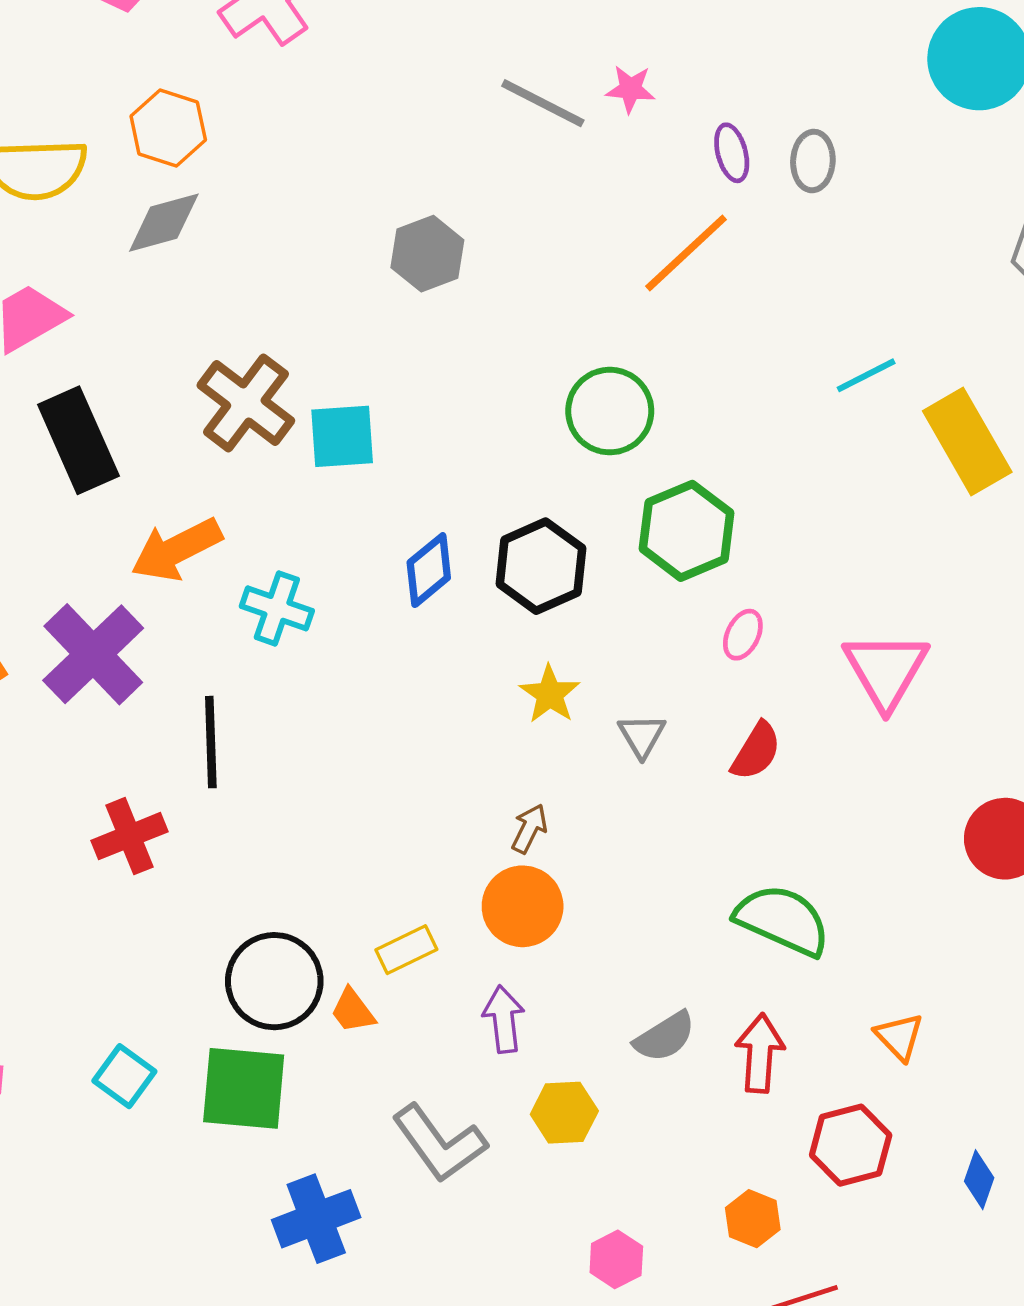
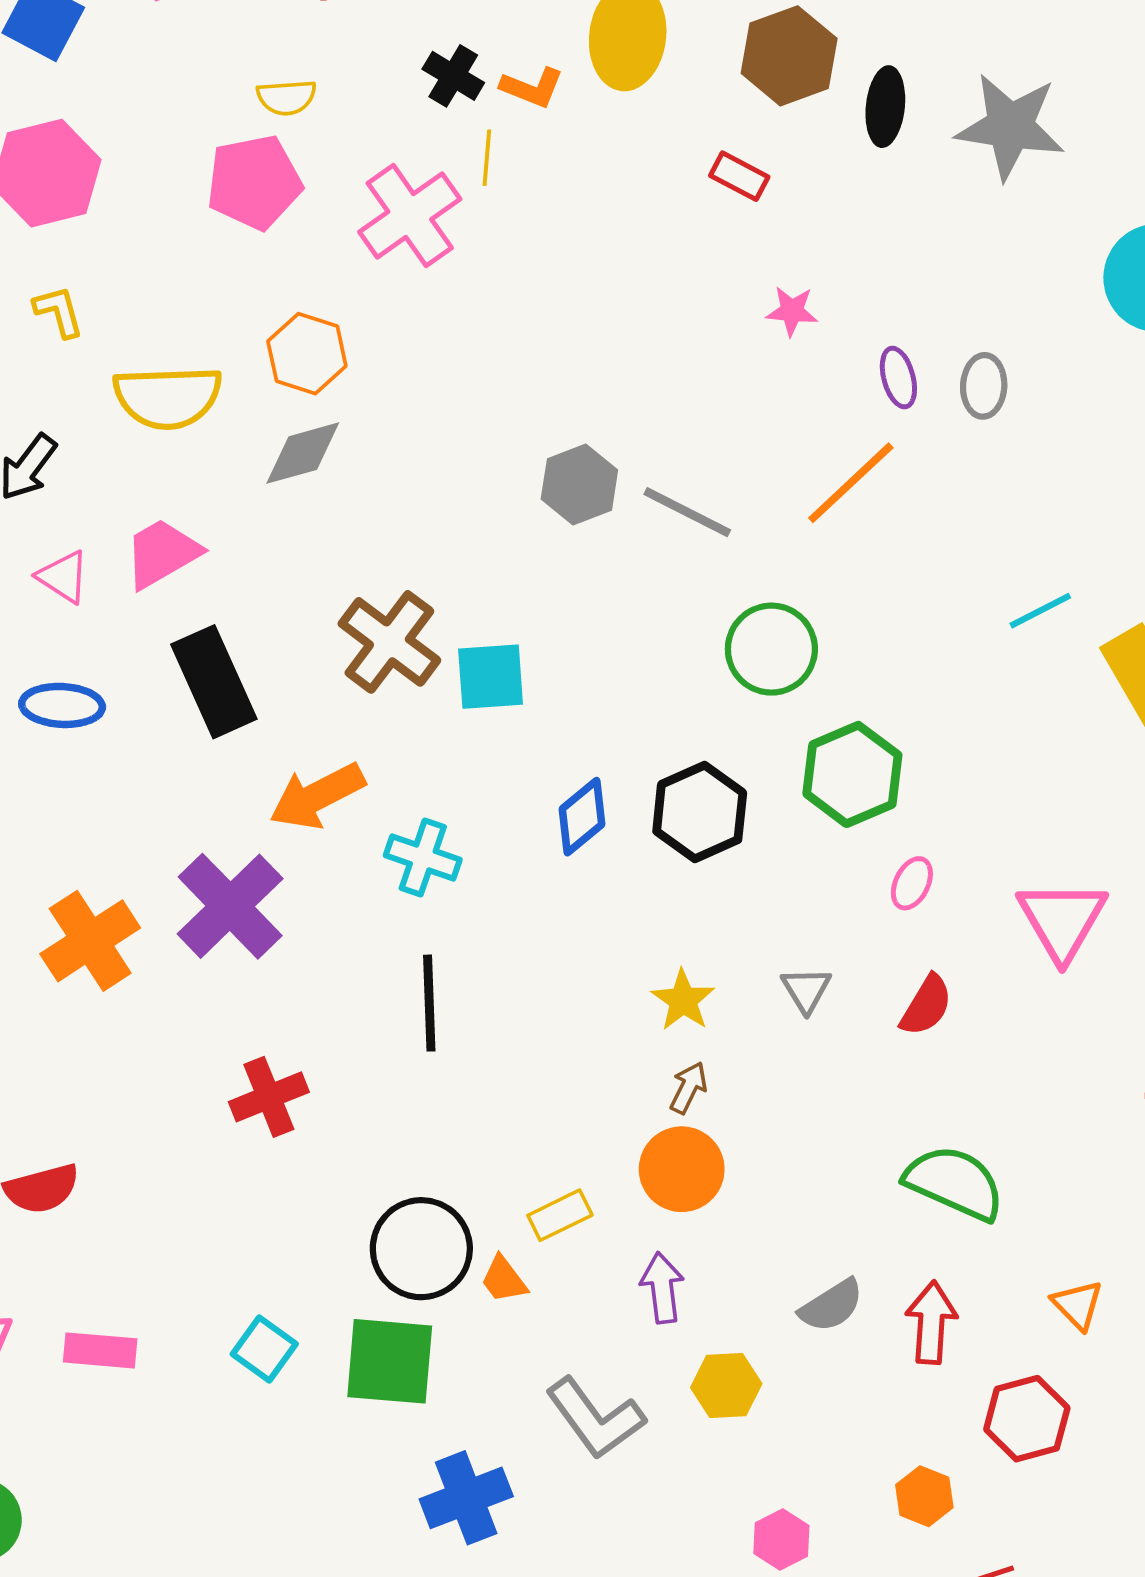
gray line: (543, 103) -> (687, 512), moved
yellow star: (550, 694) -> (683, 1000), moved
black line: (211, 742) -> (429, 1003), moved

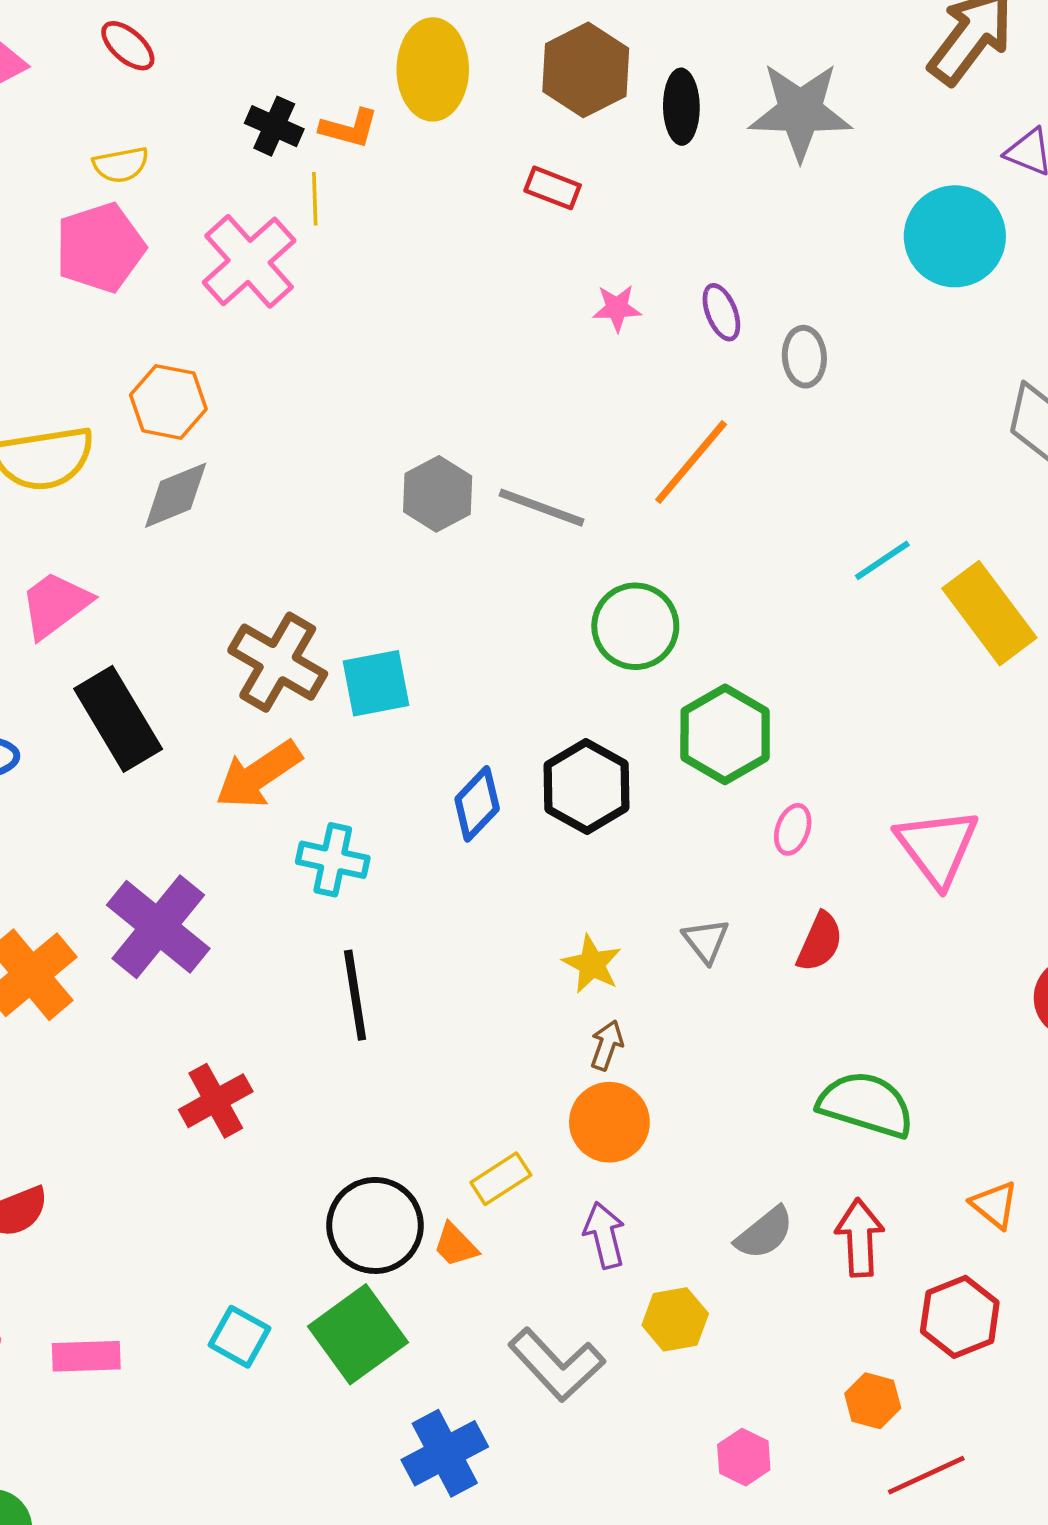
purple ellipse: (898, 378) -> (721, 312), moved
orange arrow: (317, 796) -> (258, 775), moved
green square: (390, 1361) -> (358, 1334), turned -34

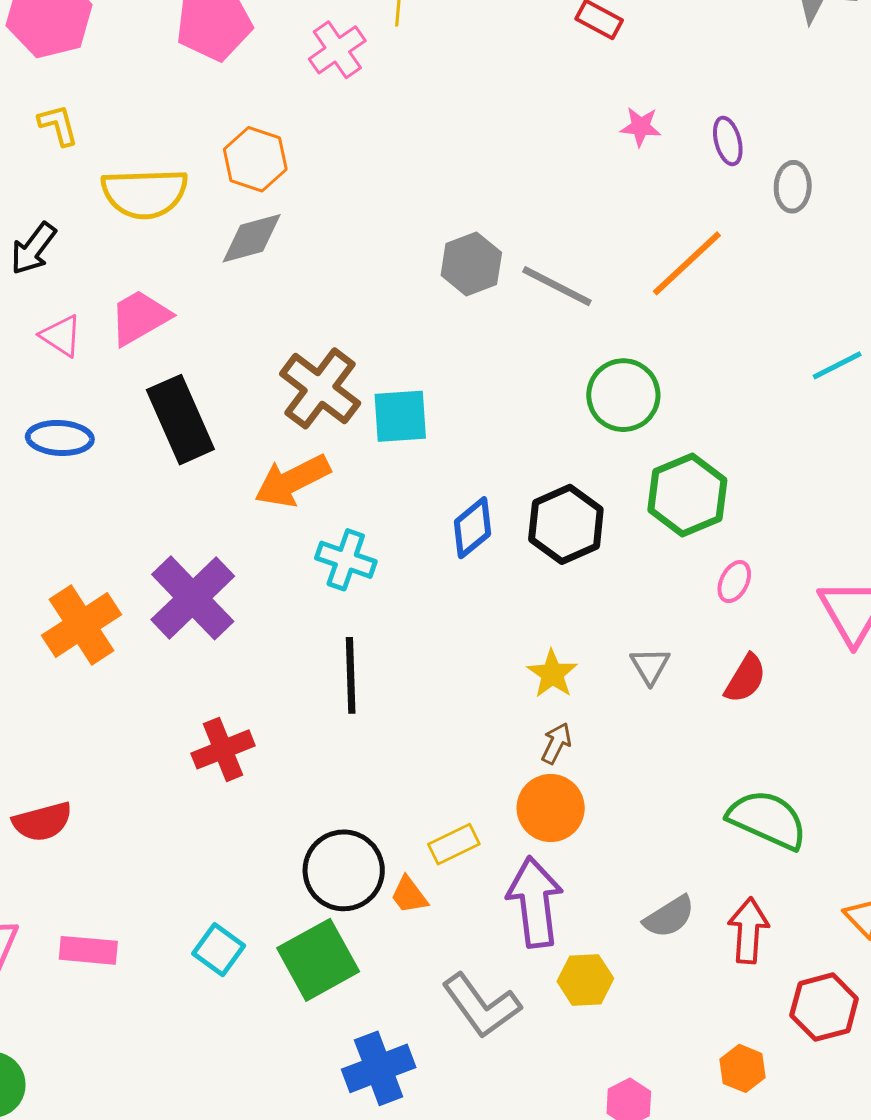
pink cross: (249, 261) -> (337, 50), size x0.7
purple arrow: (604, 1235) -> (535, 902), size x1.6

